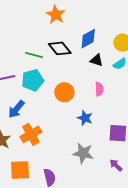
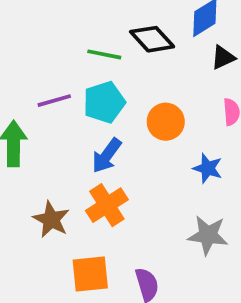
black triangle: (96, 60) -> (223, 57), turned -40
blue arrow: (16, 109) -> (107, 155), moved

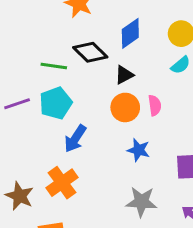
black triangle: (223, 57) -> (124, 75), moved
orange circle: (166, 122) -> (125, 107), moved
blue arrow: (107, 155) -> (75, 139), moved

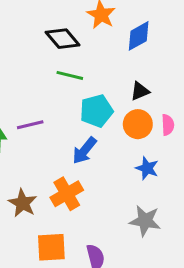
blue diamond: (130, 33) -> (139, 36), moved
black diamond: (90, 52) -> (63, 39), moved
cyan pentagon: (56, 103) -> (96, 111), moved
purple line: (17, 104) -> (30, 125), moved

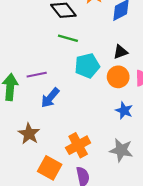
blue arrow: (84, 151) -> (50, 98), moved
orange cross: (67, 194) -> (78, 145), moved
orange square: (51, 247) -> (50, 168), turned 30

